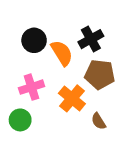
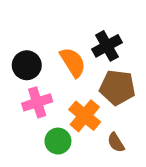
black circle: (34, 40) -> (27, 65), moved
green circle: (20, 120) -> (58, 141), moved

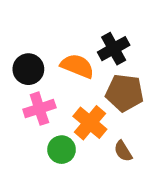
orange semicircle: (73, 62) -> (77, 66), turned -36

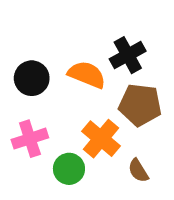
pink cross: (39, 109) -> (30, 139), moved

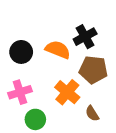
green circle: (69, 169) -> (35, 119), moved

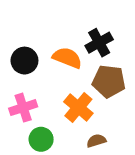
brown semicircle: (92, 113) -> (96, 141), moved, turned 105

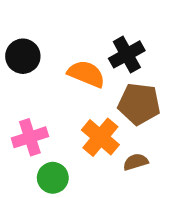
black circle: (24, 61) -> (23, 56), moved
brown semicircle: (96, 141) -> (136, 162), moved

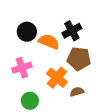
black circle: (23, 56) -> (27, 32), moved
pink cross: (30, 137) -> (22, 68), moved

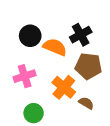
brown semicircle: (77, 92) -> (86, 103), turned 48

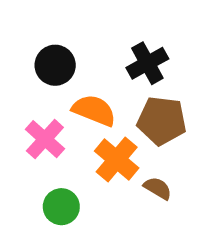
orange semicircle: (55, 47) -> (94, 110), moved
pink cross: (25, 76) -> (45, 139), turned -30

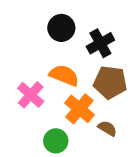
black circle: (55, 65) -> (61, 28), moved
green circle: (61, 207) -> (56, 141), moved

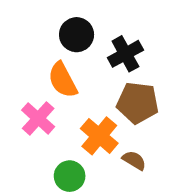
orange semicircle: (64, 75) -> (63, 80), moved, turned -140

